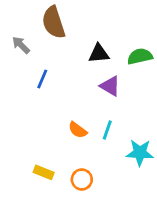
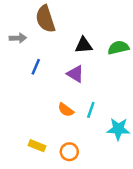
gray arrow: (21, 45) -> (18, 38), turned 133
purple triangle: (110, 86) -> (75, 74), moved

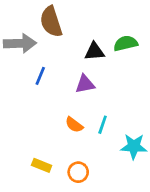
gray arrow: (18, 38) -> (20, 43), size x1.6
green semicircle: (118, 48) -> (126, 43), moved
purple triangle: (75, 74) -> (85, 84), turned -42

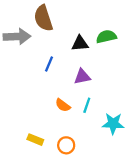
blue line: (40, 76) -> (49, 64), moved
purple triangle: (85, 84) -> (82, 77), moved

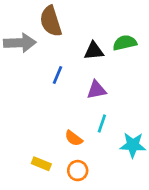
orange semicircle: (63, 105) -> (74, 138), moved

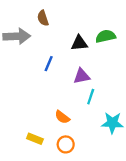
brown semicircle: (51, 21) -> (43, 18), size x0.6
cyan line: (102, 123) -> (91, 97), moved

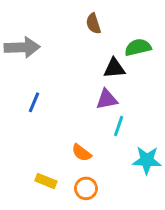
brown semicircle: (43, 18) -> (93, 24), moved
black triangle: (79, 43) -> (114, 68), moved
blue line: (49, 64) -> (34, 102), moved

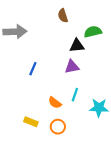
blue line: (34, 102) -> (33, 69), moved
cyan line: (119, 126) -> (75, 95), moved

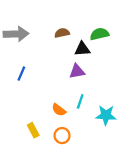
brown semicircle: (63, 16) -> (62, 33), moved, turned 96
blue line: (33, 69) -> (21, 74), moved
yellow rectangle: (31, 122) -> (33, 130), turned 40

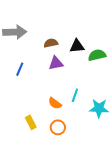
brown semicircle: (62, 33) -> (51, 43), moved
green semicircle: (99, 34) -> (97, 55), moved
purple triangle: (77, 71) -> (56, 63), moved

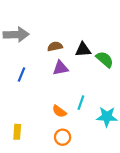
green semicircle: (97, 55) -> (105, 59), turned 54
yellow rectangle: (31, 122) -> (17, 132), moved, turned 32

